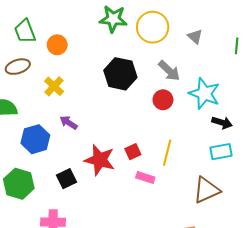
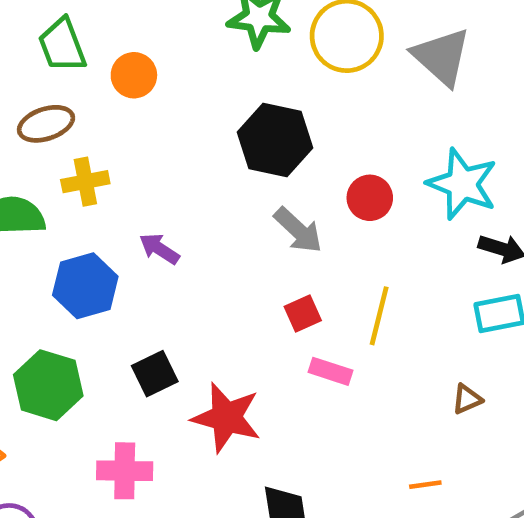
gray triangle: (195, 37) -> (442, 57), size x1.8
gray arrow: (169, 71) -> (298, 230), moved
yellow cross: (54, 86) -> (85, 182), moved, turned 36
red star: (100, 160) -> (226, 418), moved
brown triangle: (207, 190) -> (467, 399), size x0.5

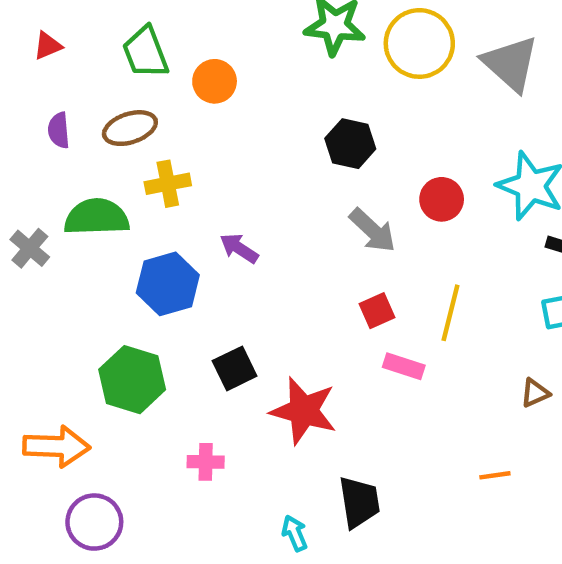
black hexagon: (275, 140) -> (350, 144), size x0.7
pink cross: (125, 471) -> (206, 462), size x0.7

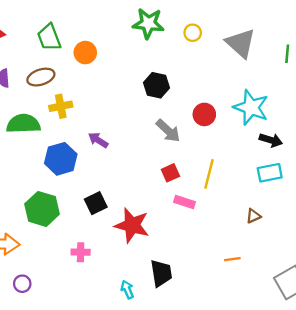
yellow circle: (419, 43) -> (193, 33), size x0.5
purple circle: (94, 522) -> (22, 284), size x0.6

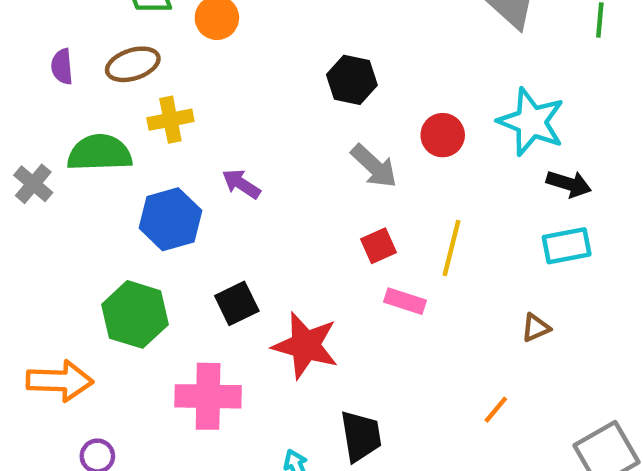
pink cross: (81, 252) -> (208, 396), size x1.8
orange line: (232, 259) -> (496, 410), turned -42

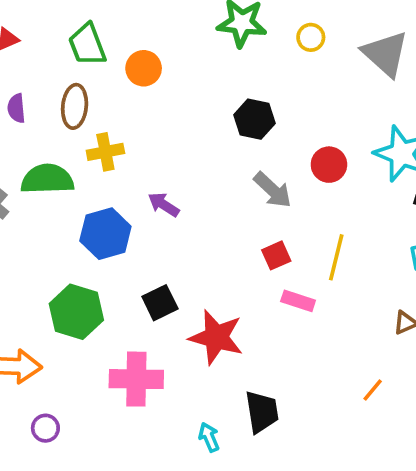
brown ellipse: (133, 64) -> (75, 106), turned -66

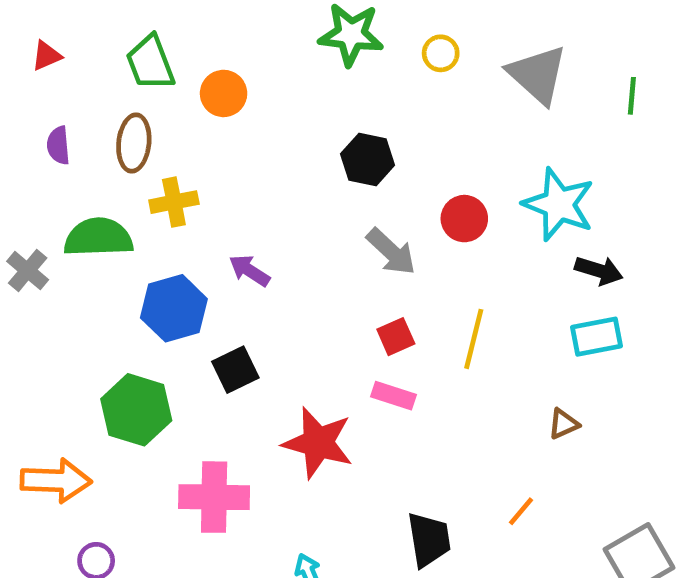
pink rectangle: (298, 301) -> (393, 396), moved
black square: (160, 303) -> (235, 370), moved
black trapezoid: (262, 412) -> (429, 540), moved

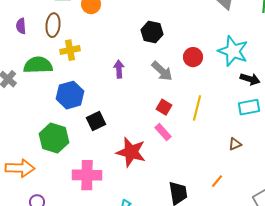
purple arrow: (249, 270) -> (119, 69), moved, turned 54
red square: (396, 337) -> (164, 107), turned -35
pink rectangle: (393, 396) -> (163, 132), turned 30

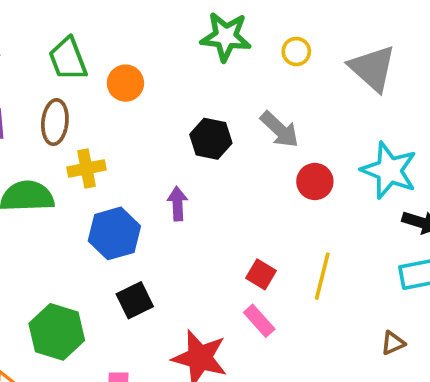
black hexagon: (152, 32) -> (211, 139), moved
gray arrow: (162, 71) -> (280, 129), moved
blue hexagon: (70, 95) -> (114, 233), moved

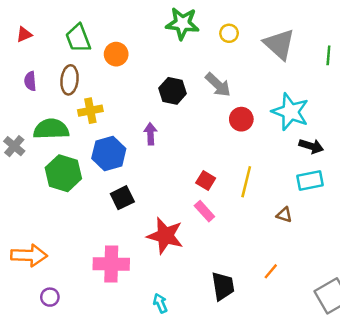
green hexagon: (57, 332) -> (63, 173), moved
brown triangle: (393, 343) -> (284, 215), moved, turned 42

